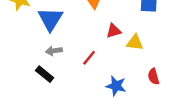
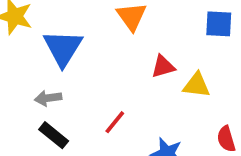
gray arrow: (54, 51) -> (48, 98), moved
red line: (89, 58) -> (115, 122), moved

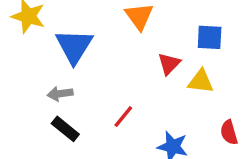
blue square: (219, 24) -> (210, 37), moved
red triangle: (163, 67) -> (169, 64), turned -30

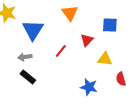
yellow triangle: (201, 81) -> (105, 59), moved
red line: (123, 117) -> (61, 51), moved

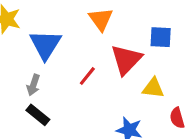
red triangle: (87, 40) -> (126, 60), size x1.6
gray arrow: (25, 57) -> (33, 85), turned -64

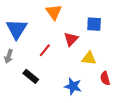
red triangle: (126, 60) -> (71, 39), size x0.7
black rectangle: (38, 115) -> (31, 76), moved

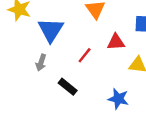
red triangle: (71, 39) -> (116, 42), turned 42

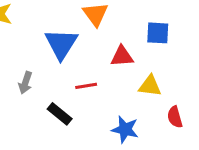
blue triangle: (51, 30) -> (61, 44), moved
red line: (85, 55) -> (86, 86), moved, turned 42

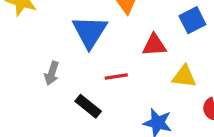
blue square: (158, 33) -> (192, 20), turned -30

